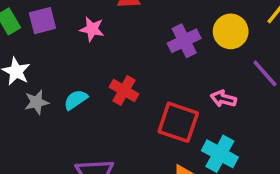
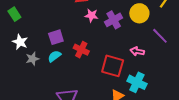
purple square: (42, 21) -> (56, 37), moved
pink star: (92, 29) -> (91, 15), moved

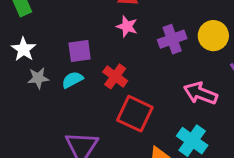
pink star: (91, 15) -> (127, 26), moved
pink arrow: (137, 51) -> (200, 93), size x1.5
red square: (113, 66) -> (135, 114), moved

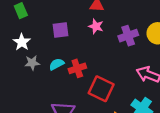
purple square: (80, 51) -> (61, 30), moved
red cross: (115, 76) -> (77, 68), moved, turned 35

